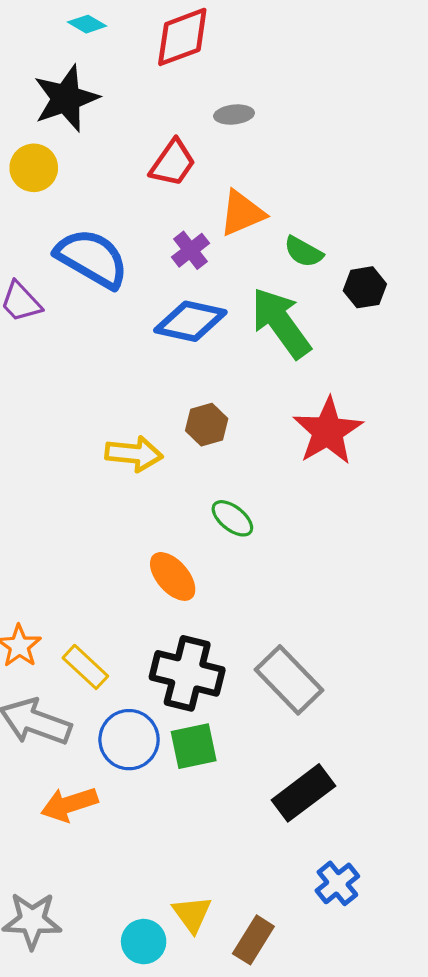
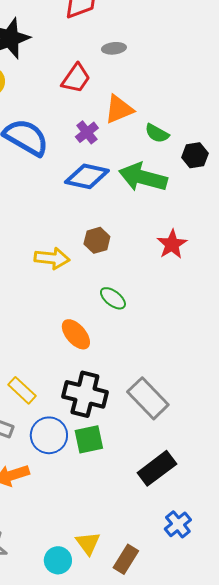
green arrow: (281, 323) -> (143, 177), turned -39
red star: (328, 431) -> (172, 244), size x0.7

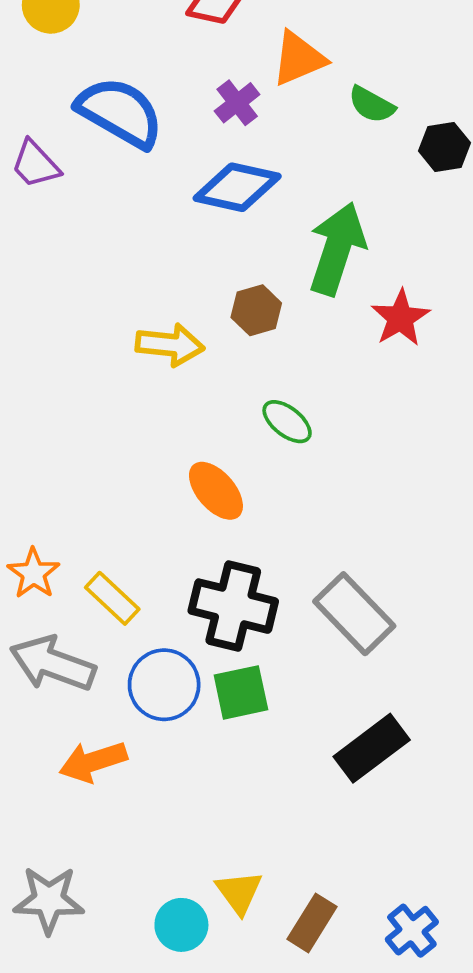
green arrow: (143, 177) -> (337, 249), moved, turned 93
blue cross: (178, 524) -> (412, 931), moved

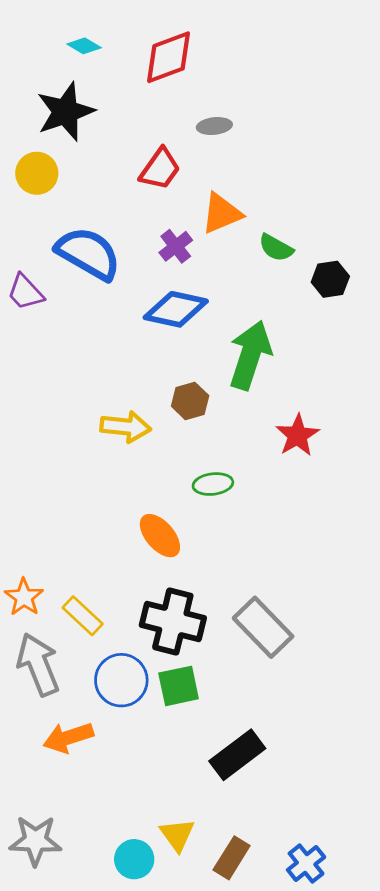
red star: (400, 318) -> (297, 435), moved
green ellipse: (287, 422) -> (213, 484), turned -45
gray arrow: (53, 664) -> (38, 664), turned 48
black rectangle: (372, 748) -> (237, 755), moved

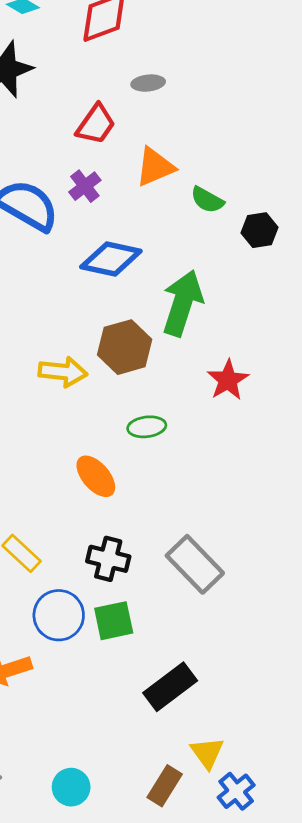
purple cross: (176, 246) -> (85, 186), moved
brown hexagon: (190, 401) -> (125, 347), size x1.5
black cross: (173, 621) -> (108, 559), size x0.7
yellow triangle: (177, 835) -> (207, 753), moved

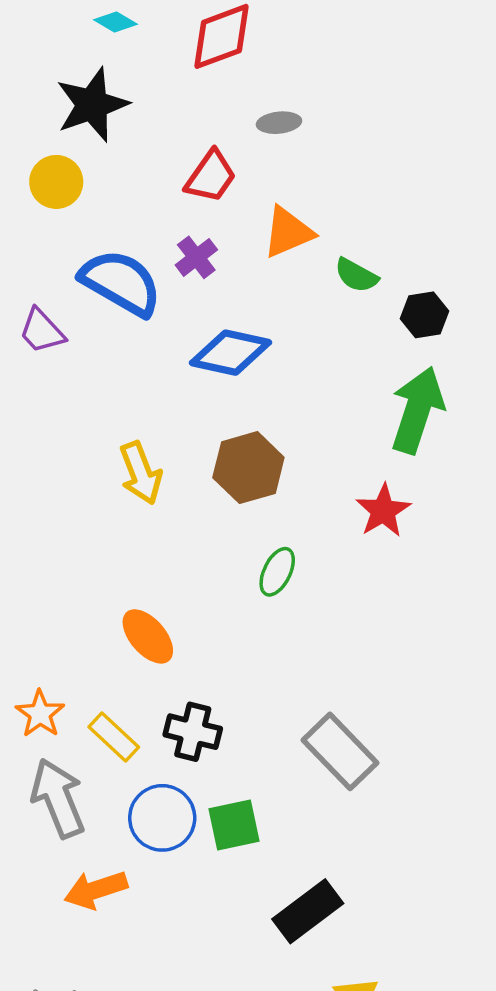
green arrow: (182, 303) -> (417, 410), moved
yellow arrow: (63, 372) -> (141, 473), moved, turned 63
green ellipse: (147, 427) -> (277, 572), turned -57
orange ellipse: (96, 476) -> (148, 636), moved
black cross: (108, 559) -> (193, 732), moved

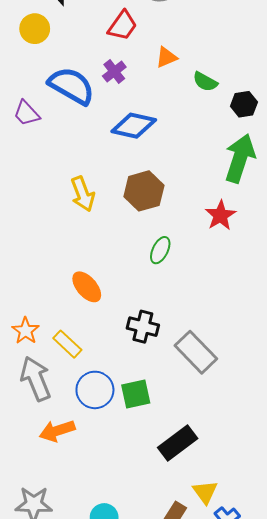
orange triangle: (288, 232) -> (166, 57), size x0.7
black cross: (193, 732) -> (143, 327), moved

